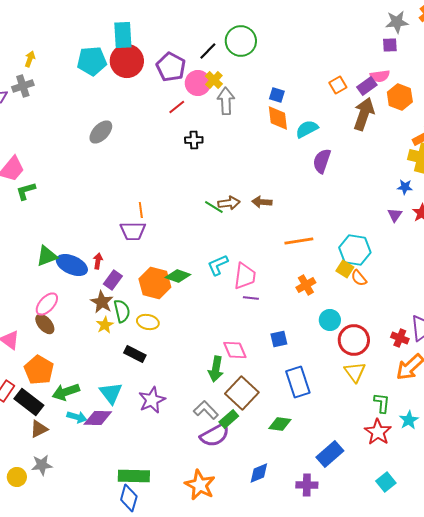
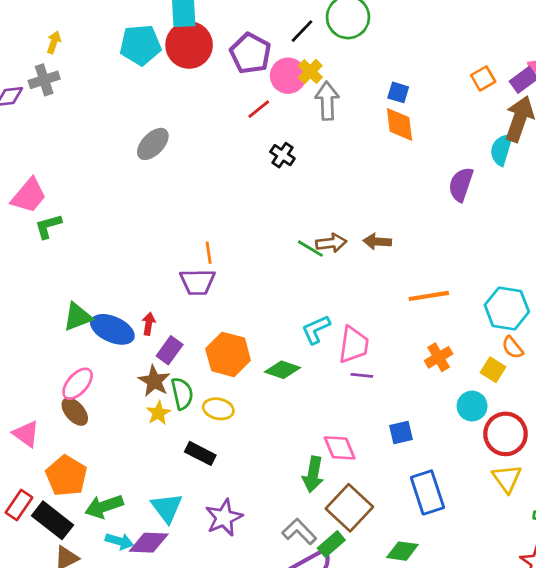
cyan semicircle: (307, 129) -> (501, 150), moved, turned -45
black cross: (194, 140) -> (282, 155), turned 36
yellow square: (345, 269) -> (493, 370), moved
green diamond: (178, 276) -> (282, 370), moved

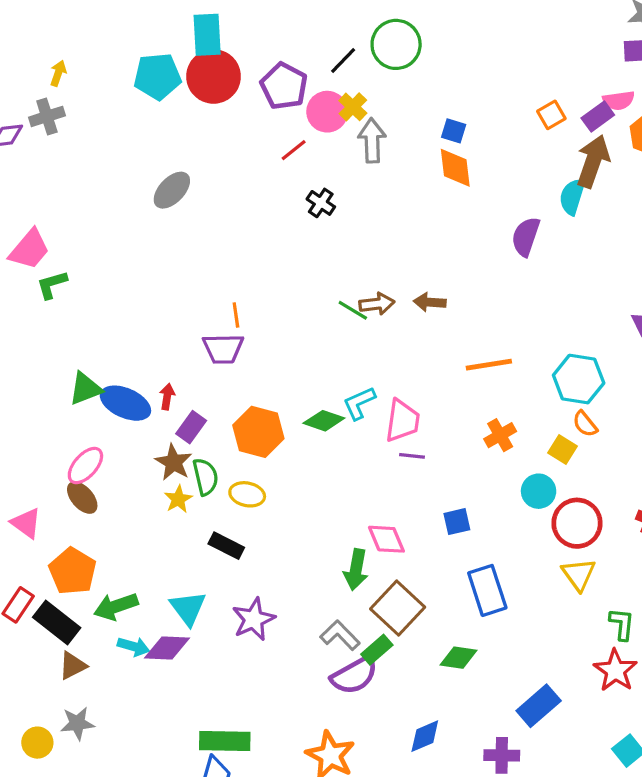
green diamond: (282, 370) -> (324, 421), moved

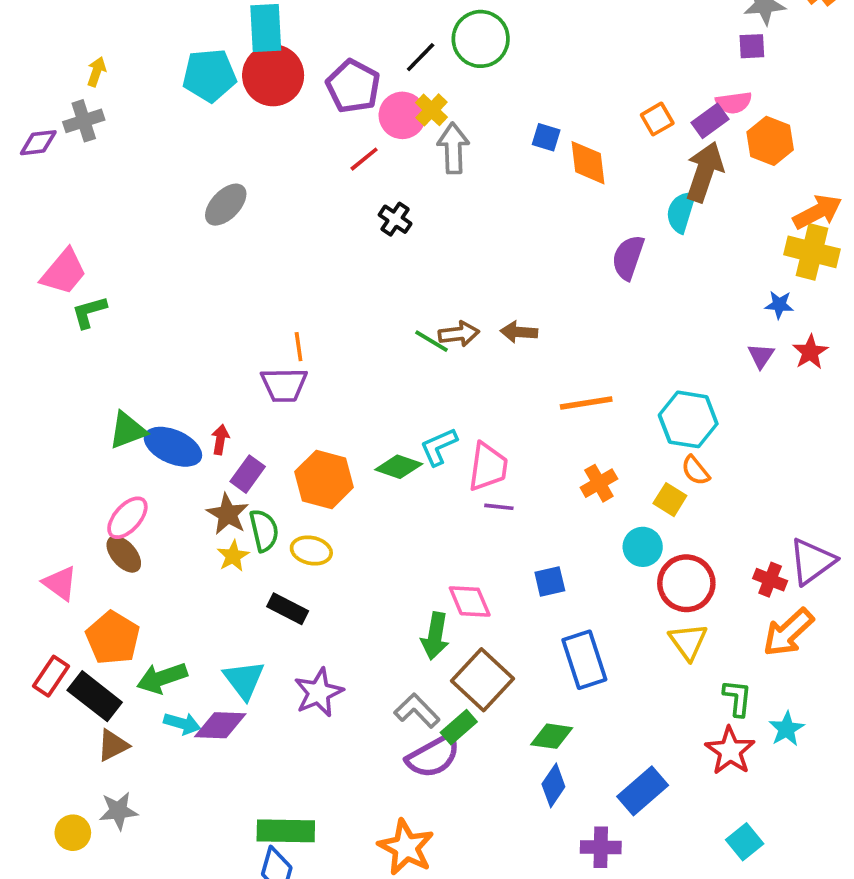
orange diamond: (455, 168) -> (588, 163), moved
blue diamond: (425, 736) -> (553, 785), moved, turned -33

